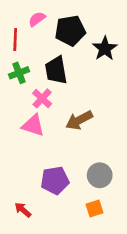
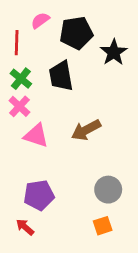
green cross: (19, 73) -> (21, 79), turned -30
pink cross: (42, 98) -> (19, 106), moved
purple pentagon: (55, 180) -> (39, 195), moved

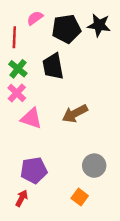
black star: (114, 52) -> (99, 25), moved, turned -30
orange square: (103, 226) -> (80, 197), moved, turned -35
red arrow: (25, 227) -> (22, 198), turned 77

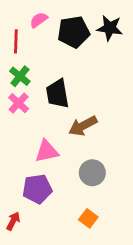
black trapezoid: (53, 66) -> (57, 94), moved
pink triangle: (31, 118) -> (47, 151), moved, turned -30
gray circle: (94, 166) -> (92, 173), moved
red arrow: (22, 198) -> (13, 221), moved

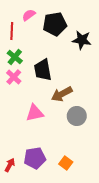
black star: (110, 28) -> (82, 40), moved
gray circle: (92, 173) -> (77, 116), moved
purple pentagon: (37, 189) -> (35, 158), moved

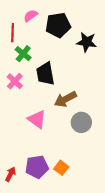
green cross: (15, 57) -> (23, 54), moved
pink triangle: (35, 113) -> (37, 119), turned 48
orange square: (66, 163) -> (61, 168), moved

